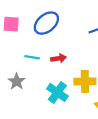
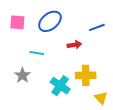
red arrow: (58, 58) -> (74, 45), moved

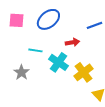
yellow cross: (86, 75) -> (83, 72), turned -36
cyan cross: (60, 86) -> (58, 62), moved

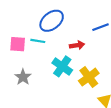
pink square: (16, 20) -> (18, 44), moved
cyan line: (35, 50) -> (38, 41), moved

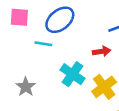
pink square: (18, 44) -> (19, 17), moved
red arrow: (77, 45) -> (102, 51), moved

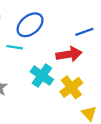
red arrow: (102, 51) -> (69, 54), size x1.5

